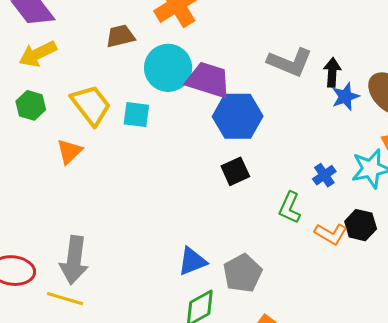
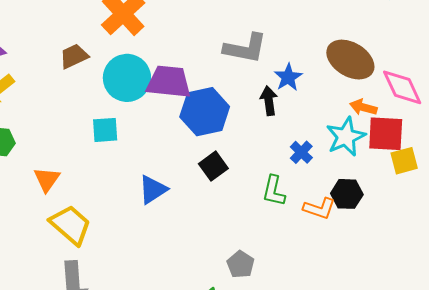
black arrow: (332, 72) -> (269, 101), moved
blue star: (345, 97) -> (288, 77), moved
yellow trapezoid: (91, 105) -> (70, 225), moved
blue triangle: (192, 261) -> (153, 190), moved
gray pentagon: (243, 273) -> (241, 264), size x0.7

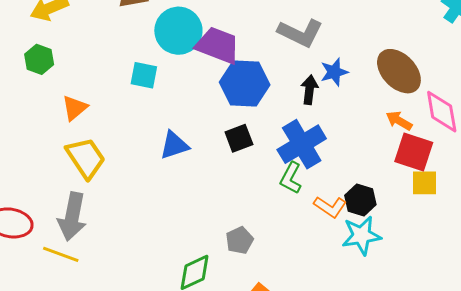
cyan star: (346, 137) -> (361, 235), moved
blue cross: (301, 152) -> (302, 144), moved, size x2.0

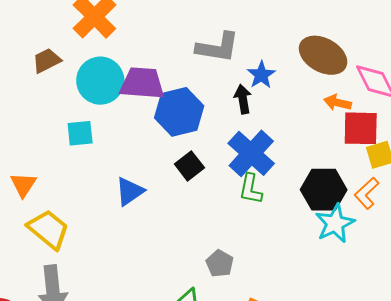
black hexagon: (360, 200) -> (324, 190), size x1.4
orange L-shape: (330, 207) -> (367, 193), moved, turned 120

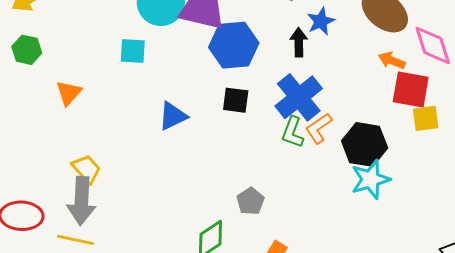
black square: (189, 166) -> (236, 100), turned 36
orange L-shape: (367, 193) -> (319, 128), moved
yellow trapezoid: (48, 229) -> (87, 169), moved, size x0.7

